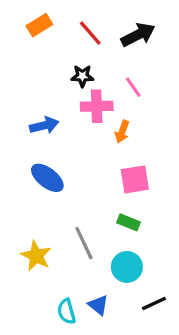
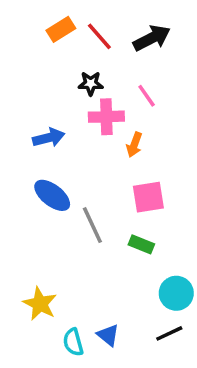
orange rectangle: (39, 25) -> (61, 29), moved
gray line: (84, 243) -> (92, 225), moved
yellow star: (36, 256) -> (40, 304), moved
cyan circle: (127, 267) -> (176, 293), moved

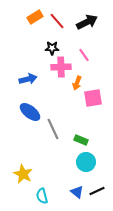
pink square: (148, 197) -> (93, 98), moved
cyan circle: (176, 293) -> (86, 162), moved
blue triangle: (108, 335) -> (77, 192), moved

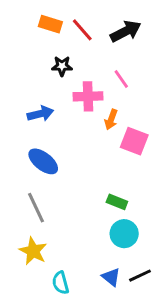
orange rectangle: (35, 17) -> (50, 24), turned 49
black star: (52, 48) -> (62, 66), moved
pink square: (93, 98) -> (134, 141), turned 30
gray line: (53, 129) -> (36, 208), moved

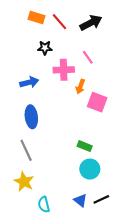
blue ellipse: (43, 161) -> (31, 117), turned 45

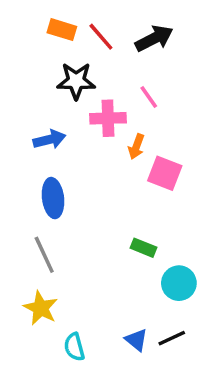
black star: (45, 48) -> (76, 81), size x1.5
cyan circle: (90, 169) -> (179, 283), moved

